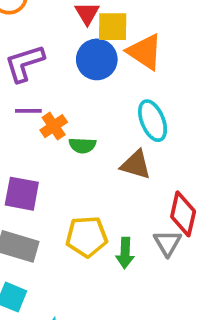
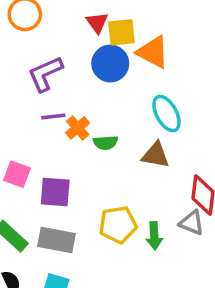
gray triangle: (168, 243) -> (192, 223), turned -32

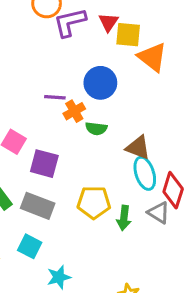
blue circle: (110, 63) -> (100, 83), moved
purple L-shape: (45, 74) -> (70, 22), moved
cyan ellipse: (167, 114) -> (145, 173), moved

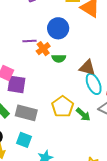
purple square: (44, 164) -> (17, 84), moved
yellow pentagon: (94, 202) -> (63, 107), turned -30
green arrow: (124, 218) -> (83, 115), turned -49

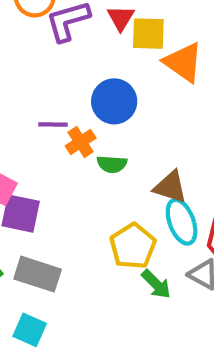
yellow pentagon: (63, 107) -> (133, 246), moved

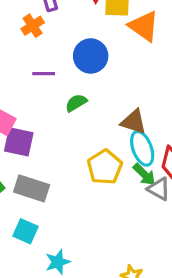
orange cross: (81, 142) -> (33, 26), moved
green semicircle: (112, 164) -> (76, 103), moved, turned 145
green arrow: (156, 284) -> (144, 174), moved

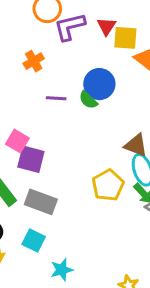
orange cross: (33, 26) -> (34, 61), moved
green semicircle: (76, 103) -> (88, 100), moved, turned -108

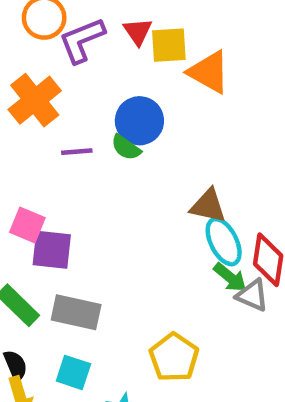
orange cross: (34, 61) -> (35, 100), size x1.6
yellow pentagon: (108, 185) -> (174, 357), moved

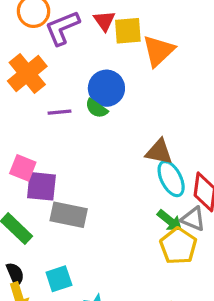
orange triangle: (209, 72) -> (158, 51), turned 48
green arrow: (230, 277) -> (170, 221), moved
gray rectangle: (76, 312) -> (69, 215), moved
yellow pentagon: (174, 357) -> (178, 246), moved
cyan square: (73, 372) -> (59, 279), turned -36

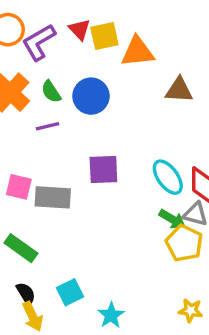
orange triangle: (158, 51) -> (137, 52), turned 45
green semicircle: (97, 108) -> (51, 92), moved, turned 30
brown triangle: (159, 152) -> (179, 90), moved
purple square: (41, 186) -> (103, 169), moved
gray rectangle: (69, 215) -> (53, 197), moved

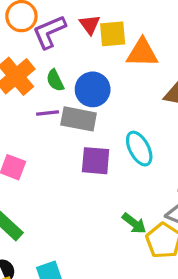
cyan ellipse: (168, 177) -> (139, 149), moved
gray rectangle: (53, 197) -> (79, 119), moved
green arrow: (172, 219) -> (134, 223), moved

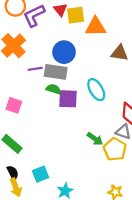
green semicircle: (55, 80) -> (53, 89), moved, turned 136

